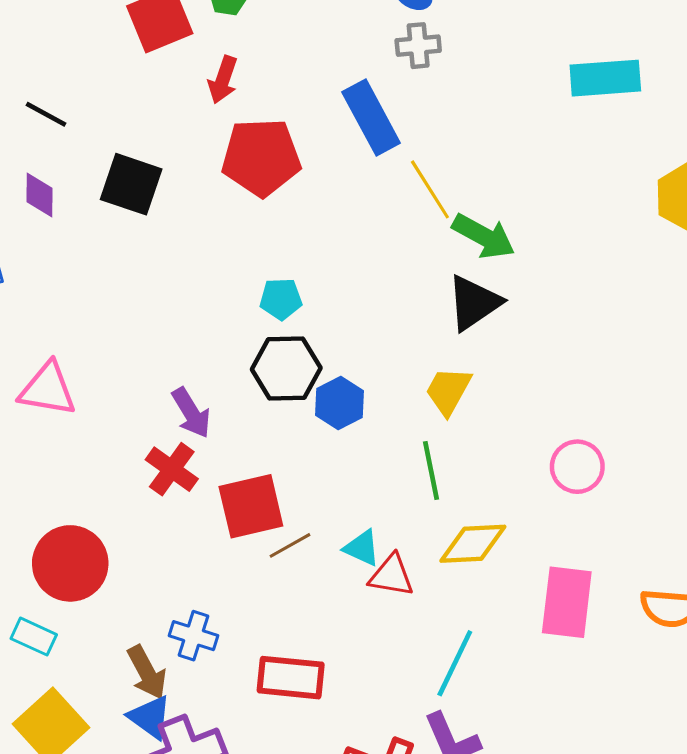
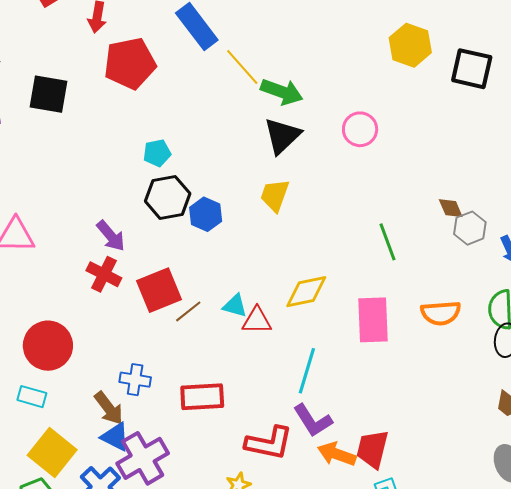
pink circle: (577, 467) -> (360, 129), moved
green line: (431, 470) -> (388, 242), moved

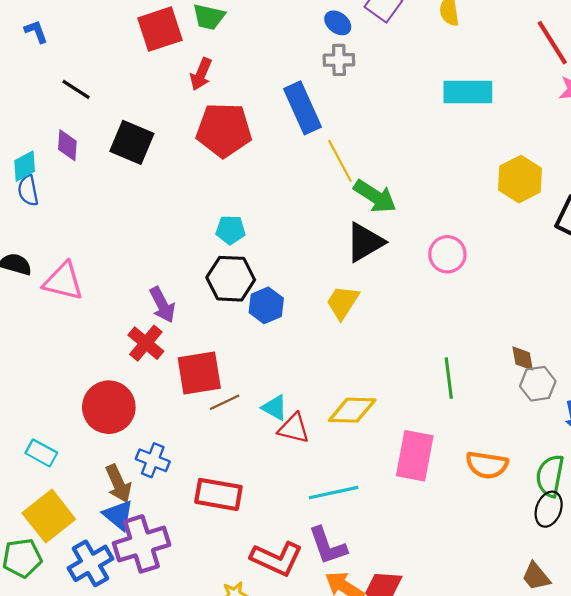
red circle: (48, 346) -> (109, 407), moved
cyan line: (307, 371) -> (334, 493), turned 48

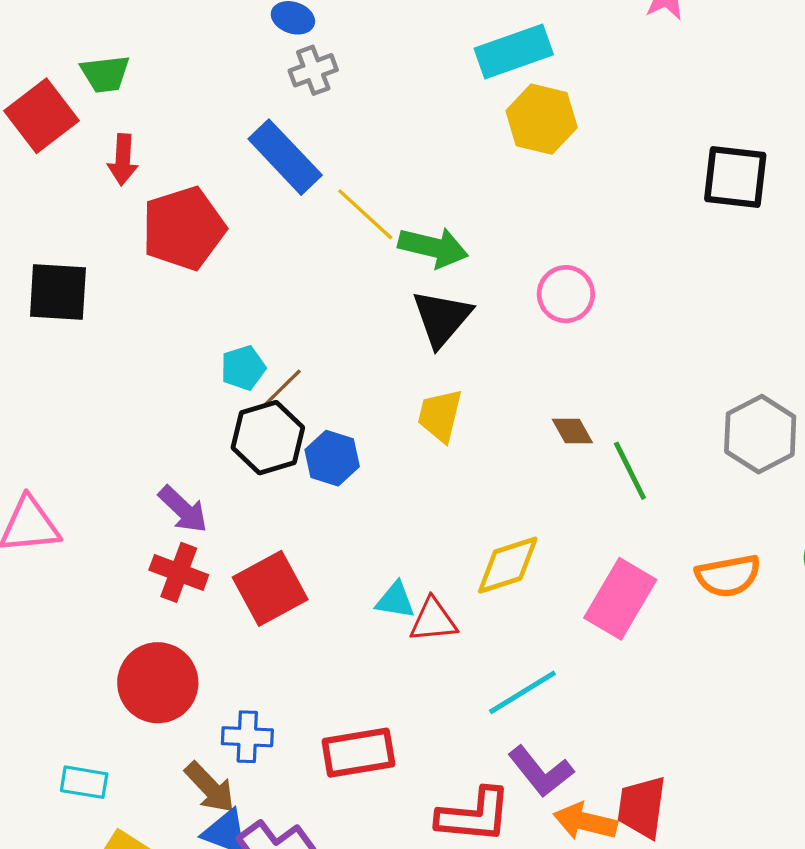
yellow hexagon: (520, 179) -> (542, 119), moved
brown diamond: (523, 358) -> (572, 431), moved
gray hexagon: (538, 384) -> (760, 434), size x1.4
brown line: (225, 402) -> (283, 388), moved
pink rectangle: (415, 456) -> (620, 599), turned 39

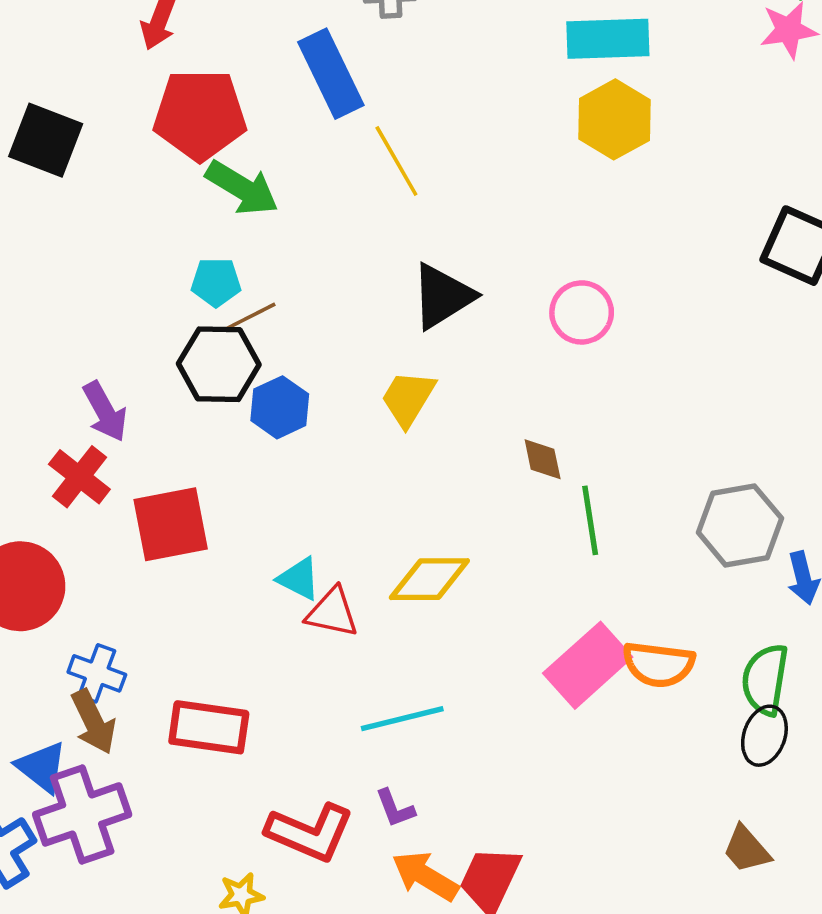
green arrow: (433, 247) -> (242, 188), moved
pink rectangle: (620, 599) -> (588, 665), moved
purple L-shape: (541, 771) -> (395, 808), size x0.6
brown arrow: (210, 787) -> (94, 722), moved

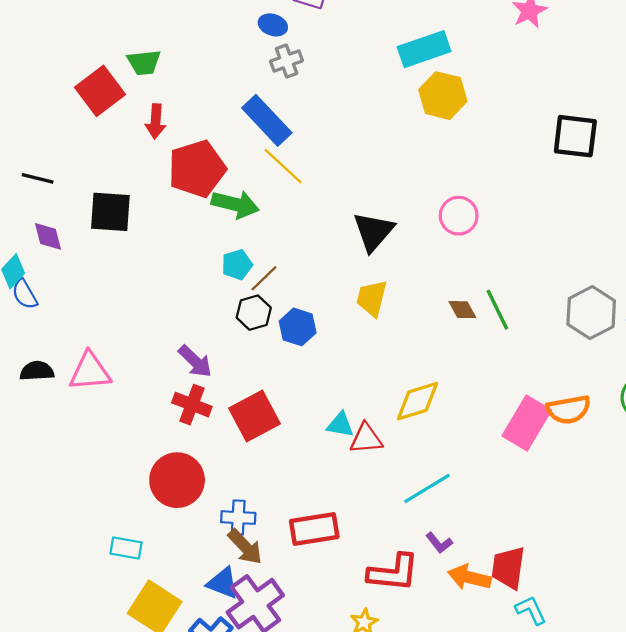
yellow line: (396, 161) -> (283, 166), moved
black hexagon: (219, 364) -> (254, 313), size x0.7
green line: (590, 520) -> (497, 310), moved

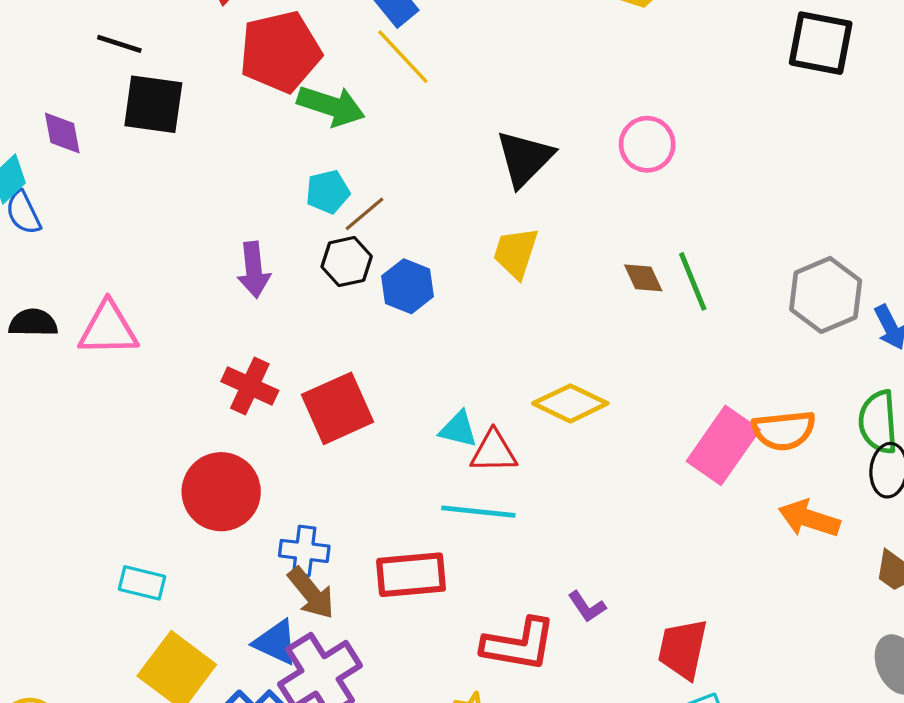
black line: (38, 178) -> (119, 44), moved
purple arrow: (195, 361) -> (254, 270), moved, turned 36
yellow diamond: (417, 401) -> (570, 403), turned 39
cyan line: (427, 488) -> (478, 512), moved, turned 33
orange arrow: (469, 577) -> (809, 519), moved

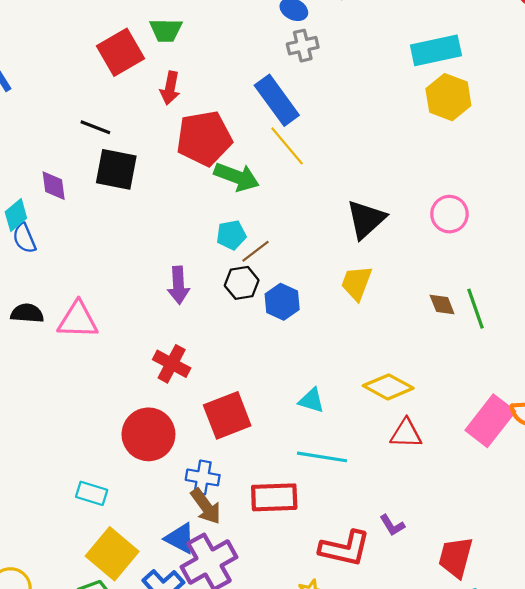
red square: (337, 408) -> (227, 415), moved
red triangle: (494, 452) -> (406, 434), moved

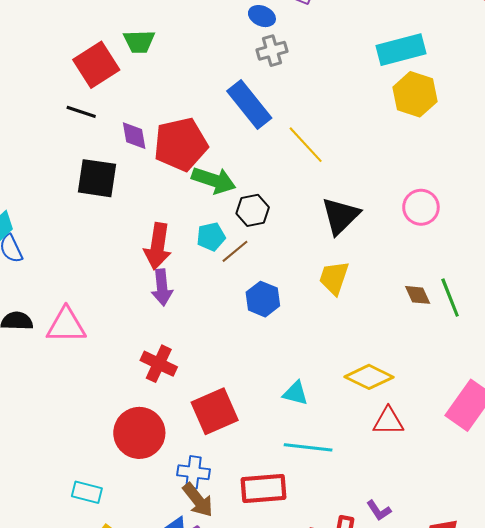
red arrow: (170, 88) -> (158, 246), moved, size x1.4
black line: (95, 127) -> (81, 112), moved
yellow line: (287, 146) -> (306, 145), moved
purple diamond: (54, 186) -> (134, 136), moved
black hexagon: (242, 283) -> (253, 210), moved

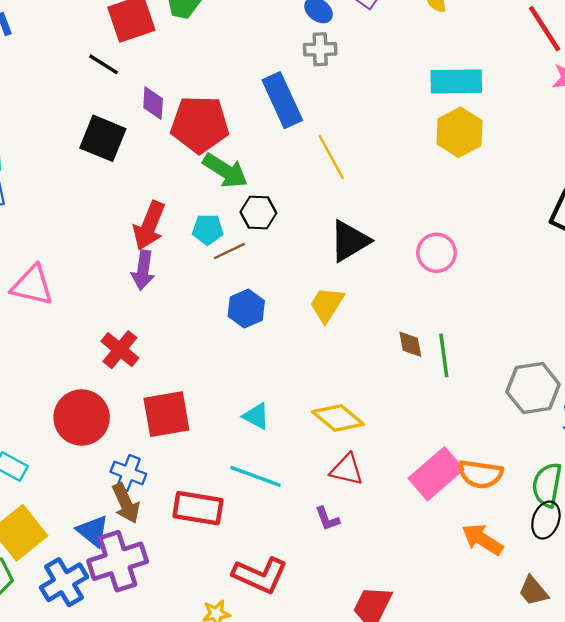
purple L-shape: (379, 510) -> (327, 519), moved

